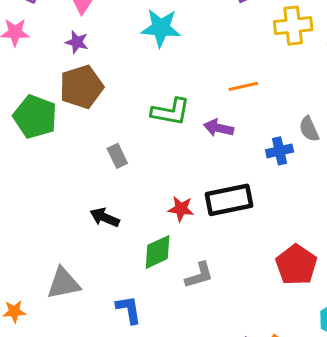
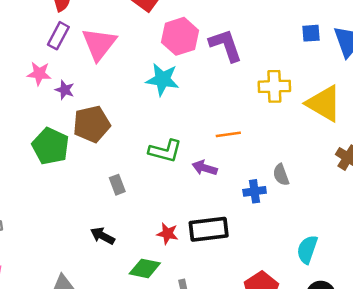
purple star: (77, 42) -> (65, 90), moved
green diamond: (158, 252) -> (145, 268), turned 32

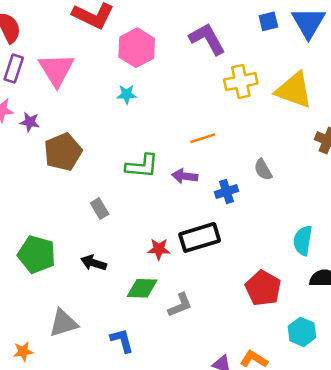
purple L-shape: (226, 45) -> (207, 39), moved
cyan star: (163, 80) -> (127, 94), size x0.6
green pentagon: (50, 146) -> (37, 254), moved
blue cross: (255, 191) -> (226, 191), moved

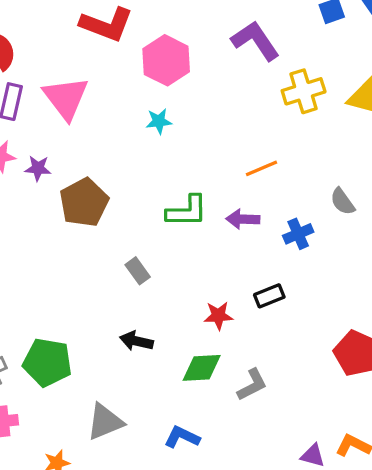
black rectangle: (200, 237) -> (269, 296), size x0.6
green pentagon: (37, 254) -> (47, 362), moved
blue L-shape: (122, 340) -> (182, 437), turned -44

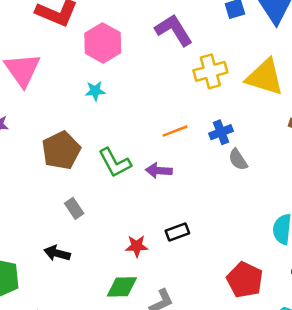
brown pentagon: (84, 202) -> (61, 150), moved
green L-shape: (187, 211) -> (115, 163), turned 60
blue cross: (298, 234) -> (221, 132), moved
black arrow: (136, 341) -> (57, 253), moved

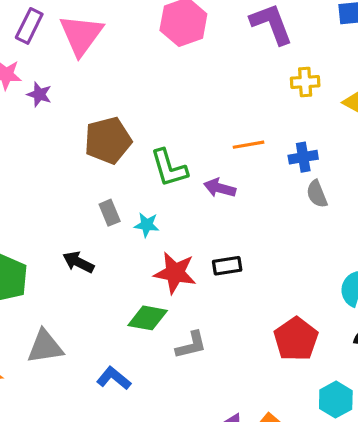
yellow cross: (210, 71) -> (305, 82), size x0.7
cyan star: (95, 91) -> (147, 225), moved
red star: (137, 246) -> (175, 273), size x1.5

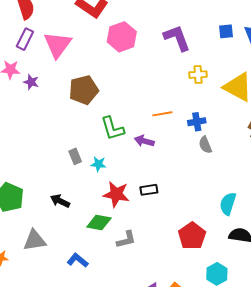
brown pentagon: (108, 140) -> (84, 90), moved
black arrow: (78, 262) -> (60, 201), moved

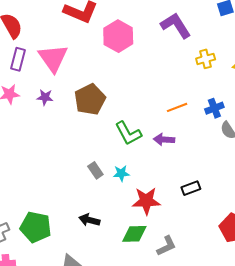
purple star: (31, 82) -> (45, 97), moved
black rectangle: (149, 190) -> (191, 188), moved

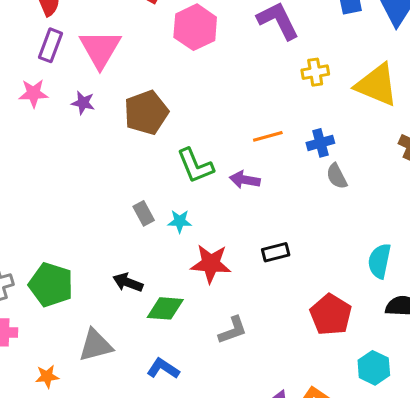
green diamond: (134, 234) -> (165, 308), moved

